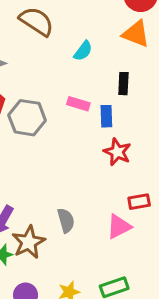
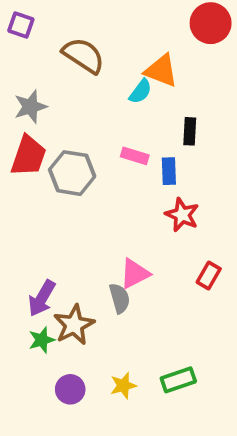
orange triangle: (136, 34) -> (161, 71), moved
red rectangle: (139, 202) -> (209, 275), turned -50
pink triangle: (119, 227) -> (135, 274), moved

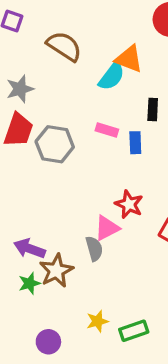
cyan semicircle: (140, 91) -> (112, 76), size x1.4
red star: (182, 215) -> (129, 204), moved
purple arrow: (42, 298) -> (29, 249), turned 80
green rectangle: (178, 380) -> (134, 331), moved
purple circle: (70, 389) -> (48, 342), moved

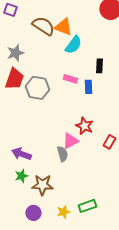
orange triangle: (129, 59) -> (63, 27), moved
brown star: (56, 271) -> (42, 185), moved, turned 30
yellow star: (97, 321) -> (63, 212), moved

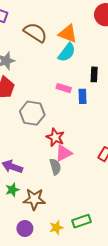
orange triangle: (63, 27) -> (68, 34), moved
gray hexagon: (37, 88) -> (32, 113), moved
red star: (84, 126) -> (55, 137), moved

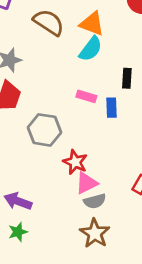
gray semicircle: (55, 167) -> (95, 201), moved, turned 91
brown star: (34, 199) -> (95, 233), moved, turned 30

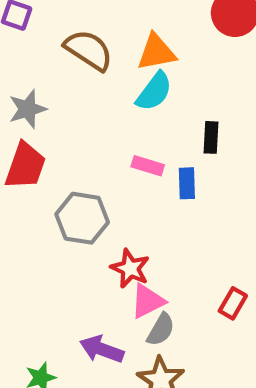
orange triangle: (92, 24) -> (156, 52), turned -32
purple arrow: (18, 201) -> (102, 349), moved
gray semicircle: (95, 201) -> (161, 330), turned -45

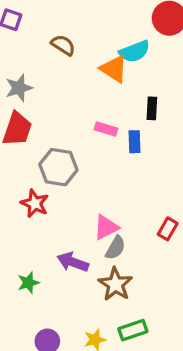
brown semicircle: (89, 50) -> (63, 45), size x0.7
orange triangle: (156, 52) -> (114, 69), moved, turned 44
cyan semicircle: (154, 92) -> (134, 51), moved, turned 32
red star: (130, 268) -> (35, 203), moved

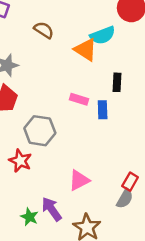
gray semicircle: (115, 248) -> (125, 199), moved
purple arrow: (73, 262) -> (52, 209), turned 35
green star: (28, 283) -> (29, 217), moved, turned -30

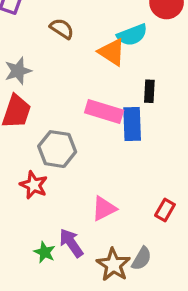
pink rectangle: (79, 99) -> (104, 112), size x1.6
blue rectangle: (103, 110) -> (132, 124), size x1.5
gray semicircle: (125, 199) -> (142, 259), moved

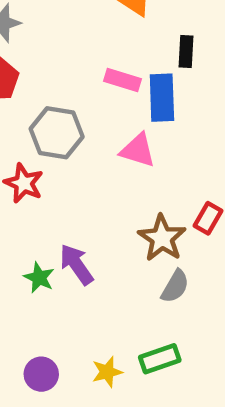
pink rectangle: (104, 112) -> (122, 80), size x0.7
pink triangle: (104, 208) -> (138, 150), moved, turned 44
brown star: (113, 265) -> (162, 238), moved

